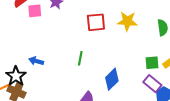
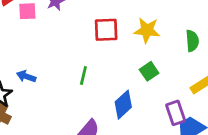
green square: (152, 63) -> (149, 71), moved, turned -32
purple rectangle: (152, 84) -> (176, 113), turned 30

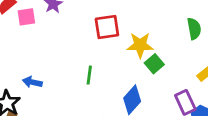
yellow star: (147, 30) -> (140, 45), moved

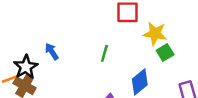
blue arrow: (32, 82) -> (52, 51), turned 35

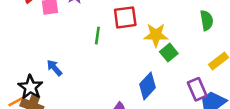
green line: (104, 53) -> (97, 36), moved

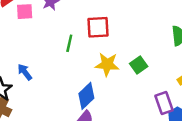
yellow star: (156, 35) -> (107, 64), moved
blue diamond: (148, 86) -> (86, 96), moved

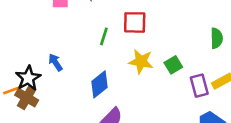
blue diamond: (86, 96) -> (100, 84), moved
purple rectangle: (164, 103) -> (199, 86), moved

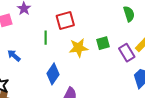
blue arrow: (55, 62) -> (14, 56), moved
green square: (173, 65) -> (103, 43), turned 32

